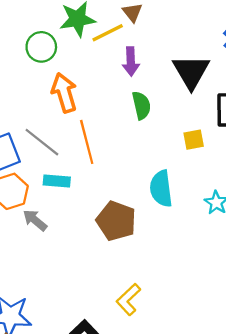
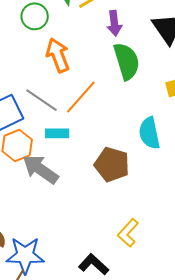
green semicircle: (141, 105) -> (127, 61), size x1.5
orange line: (87, 142) -> (81, 97), turned 60
gray arrow: (35, 220) -> (40, 169), size x1.6

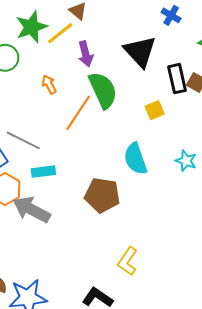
orange arrow: (58, 55) -> (49, 84), moved, size x0.6
orange line: (81, 97) -> (78, 113), moved

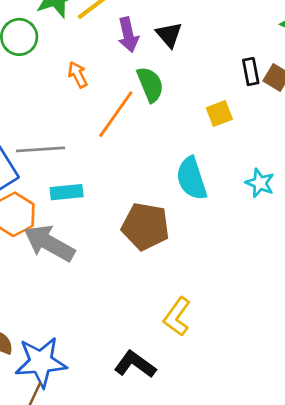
black triangle: (140, 52) -> (169, 35), moved, size x0.6
black rectangle: (177, 79) -> (251, 72), size x0.7
green semicircle: (103, 90) -> (150, 84), size x0.7
gray line: (23, 140) -> (41, 149), turned -32

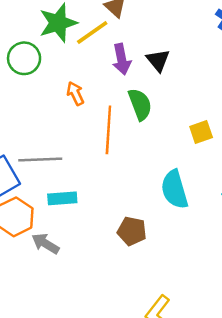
orange line: (116, 114) -> (108, 130), turned -33
brown pentagon: (145, 226) -> (132, 231), size x0.7
gray arrow: (49, 243) -> (45, 244), size x0.6

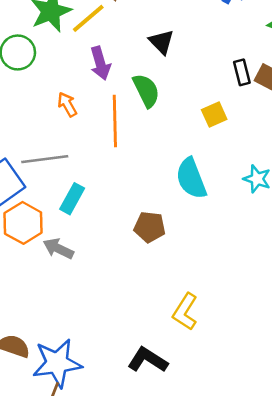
purple arrow: (122, 59) -> (100, 63), moved
orange arrow: (75, 93) -> (67, 104), moved
cyan rectangle: (62, 198) -> (72, 199), turned -52

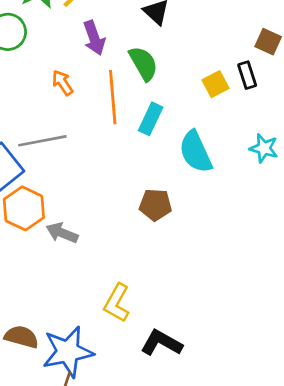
black rectangle: (242, 72) -> (247, 75), moved
cyan rectangle: (72, 199) -> (151, 119), moved
yellow L-shape: (185, 312) -> (117, 303), moved

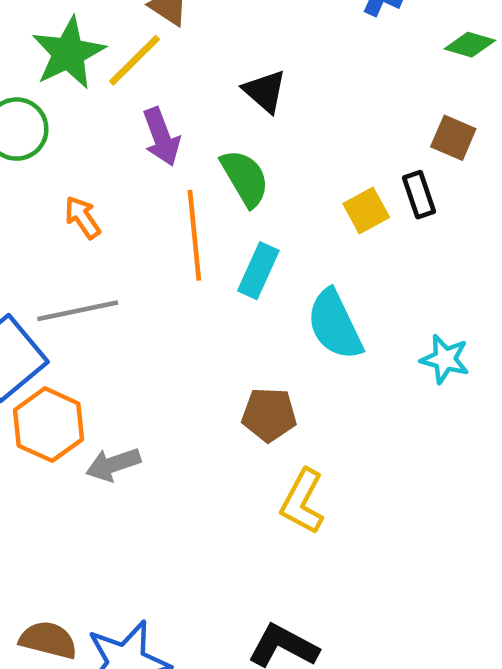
orange arrow: (62, 83) -> (83, 217), moved
cyan star: (264, 148) -> (445, 359), moved
gray arrow: (62, 233) -> (113, 464), turned -40
yellow L-shape: (117, 303) -> (302, 502), moved

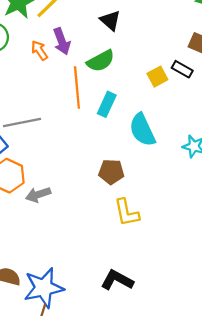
green semicircle: (245, 178) -> (101, 61), turned 92
black rectangle: (419, 195) -> (182, 69), turned -42
orange arrow: (83, 217) -> (39, 50), moved
yellow L-shape: (302, 502) -> (127, 213), turned -40

